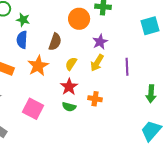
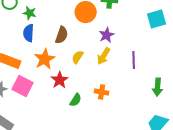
red star: (69, 87) -> (60, 80), moved
green semicircle: (69, 107) -> (76, 100), turned -72
pink square: (33, 109) -> (23, 86), moved

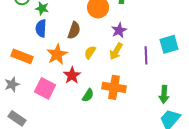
cyan square: (157, 19) -> (169, 44), moved
pink square: (23, 86) -> (45, 88), moved
green arrow: (158, 87) -> (164, 94), moved
orange cross: (102, 92) -> (114, 87), size x1.6

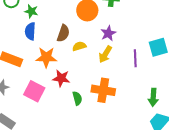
yellow semicircle: (90, 52) -> (79, 46), moved, turned 40
orange star: (57, 54) -> (46, 57), turned 30
red star: (72, 75) -> (61, 78), turned -30
green semicircle: (88, 95) -> (77, 98), turned -48

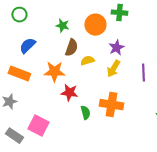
green star: (31, 11) -> (62, 26), moved
blue semicircle: (30, 31) -> (27, 46), moved, turned 42
pink square: (34, 91) -> (38, 126), moved

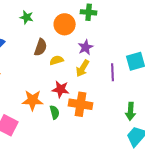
green star: (62, 26) -> (27, 17), moved
orange star: (54, 72) -> (33, 100), moved
red star: (69, 93) -> (61, 89), moved

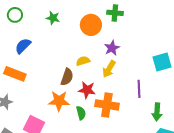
brown semicircle: (41, 47) -> (67, 77), moved
purple line: (113, 72) -> (139, 89), moved

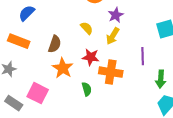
yellow semicircle: (83, 61) -> (87, 28), turned 64
brown semicircle: (67, 77) -> (55, 44), moved
orange star: (59, 101) -> (63, 68), turned 30
green semicircle: (81, 113) -> (87, 89), moved

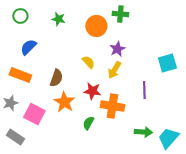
green arrow: (161, 79) -> (143, 132), moved, turned -90
green semicircle: (87, 89) -> (88, 123), turned -136
pink square: (38, 93) -> (34, 114), moved

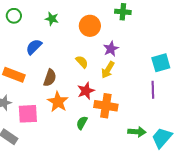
green cross: (120, 14) -> (123, 12), moved
blue semicircle: (28, 47) -> (34, 47), moved
purple line: (144, 90) -> (153, 90), moved
red star: (92, 91) -> (86, 91), turned -30
pink square: (34, 114) -> (28, 114), turned -30

